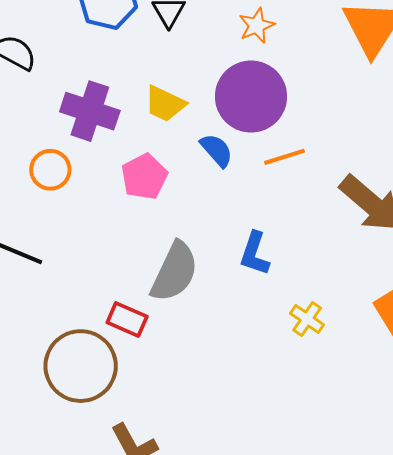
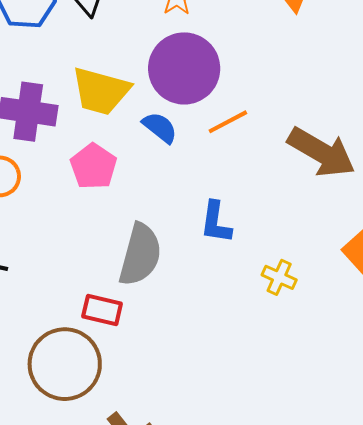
yellow trapezoid: (165, 104) -> (101, 91), size x1.4

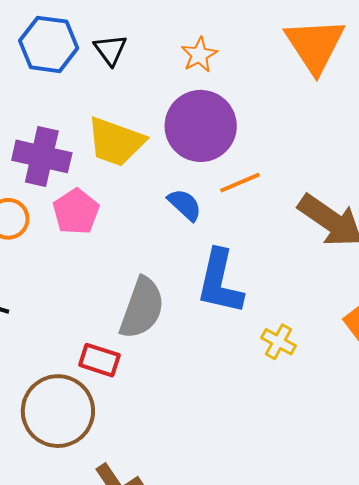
blue semicircle: (160, 127) -> (185, 205), moved
pink pentagon: (93, 166) -> (76, 212), moved
blue L-shape: (216, 222) -> (220, 282), size x1.5

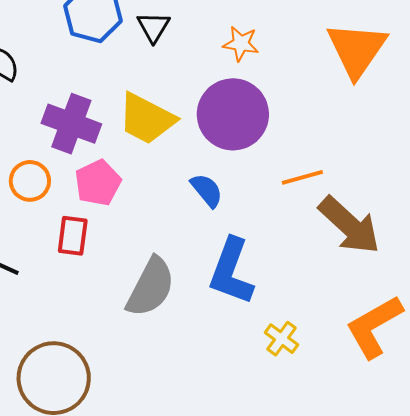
orange star: (199, 55) -> (241, 44), turned 30
orange line: (240, 183) -> (302, 177), moved
red rectangle: (99, 360) -> (73, 236), moved, turned 72

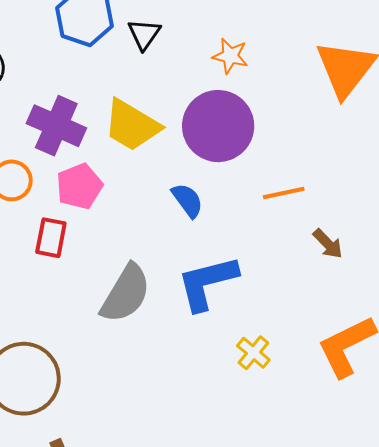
brown arrow: (349, 225) -> (328, 244), size x0.5
blue L-shape: (231, 271) -> (207, 283), turned 52

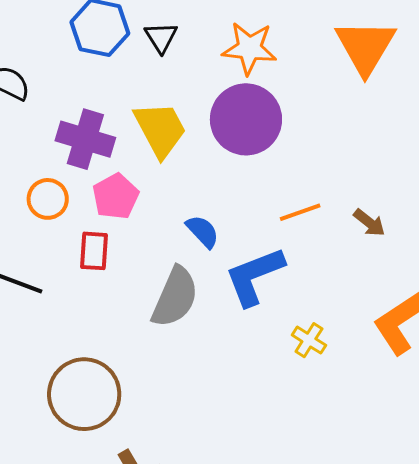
orange star: (230, 56) -> (249, 48), size x1.5
yellow trapezoid: (132, 125) -> (160, 129), turned -142
orange line: (284, 193) -> (300, 212), moved
blue semicircle: (187, 200) -> (203, 231), moved

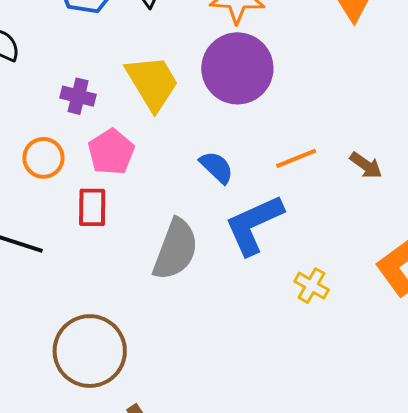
purple cross: (85, 139) -> (78, 96), size x0.6
blue semicircle: (203, 231) -> (217, 167), moved

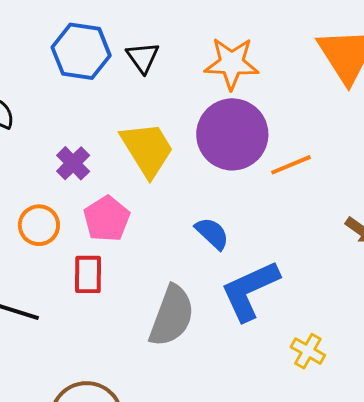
purple cross: (78, 96) -> (73, 163), turned 32
orange line: (296, 158) -> (291, 165), moved

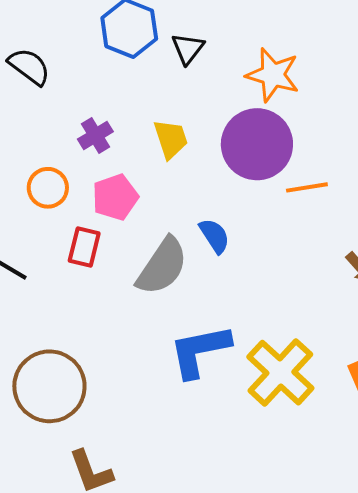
yellow trapezoid: (147, 149) -> (171, 139), size x0.7
blue L-shape: (250, 291) -> (200, 351), moved
gray semicircle: (172, 316) -> (162, 266), moved
yellow cross: (308, 351) -> (280, 373), size x2.0

